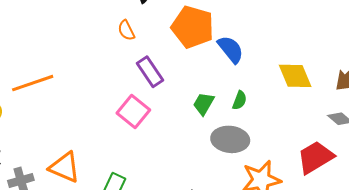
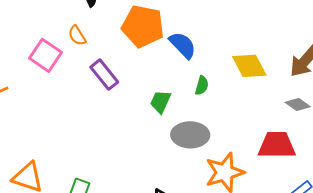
green semicircle: (240, 100) -> (202, 86), moved
pink square: (133, 112) -> (46, 55), moved
red trapezoid: (315, 157) -> (277, 145), turned 36

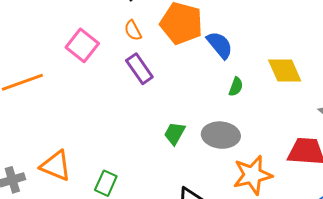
orange semicircle: (77, 36) -> (133, 30), moved
green trapezoid: (161, 102) -> (175, 133), moved

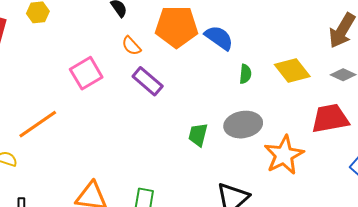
pink square: (82, 45) -> (86, 73), turned 36
yellow diamond: (285, 71) -> (292, 71), moved

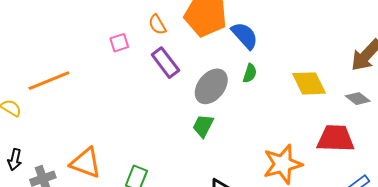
pink square: (86, 73) -> (119, 43), moved, size x0.6
green semicircle: (245, 74) -> (250, 73), moved
gray ellipse: (243, 125) -> (211, 86), moved, turned -54

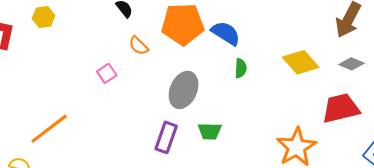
purple rectangle: (165, 63) -> (166, 137), moved, turned 72
gray ellipse: (211, 86) -> (184, 90), moved
green trapezoid: (203, 126) -> (210, 131), turned -100

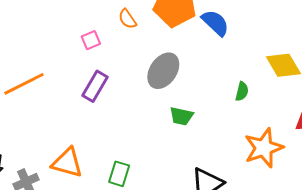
green semicircle: (241, 68) -> (242, 91), moved
purple rectangle: (166, 137) -> (95, 86), moved

